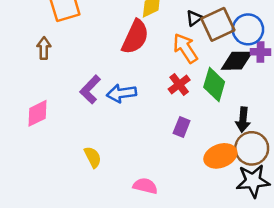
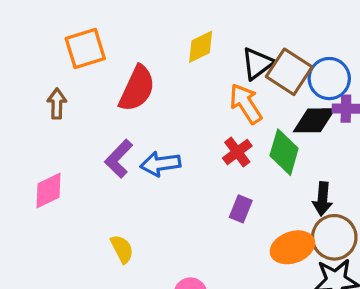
black triangle: (194, 18) -> (257, 64), size x1.5
brown square: (218, 24) -> (289, 72), turned -32
red semicircle: (135, 37) -> (137, 89), moved

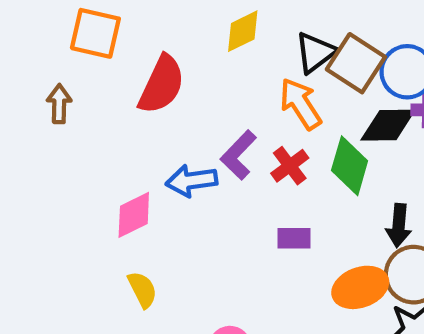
orange square: (85, 48) -> (95, 33), turned 30
purple L-shape: (119, 159) -> (239, 155), moved
pink diamond: (48, 191) -> (134, 215), moved
purple rectangle: (241, 209) -> (294, 238), turned 68

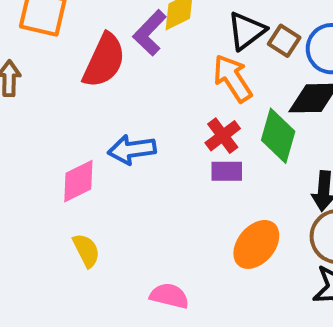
brown square: (356, 63) -> (284, 41), size x0.6
purple L-shape: (239, 155) -> (150, 33), moved
purple rectangle: (294, 238) -> (227, 171), moved
orange ellipse: (360, 287) -> (256, 244), moved, turned -30

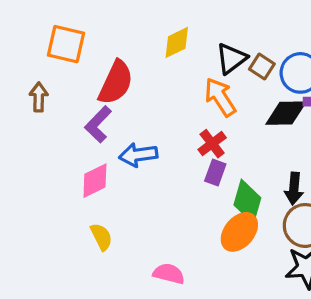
purple L-shape: (150, 33) -> (98, 124), moved
green diamond: (278, 136) -> (247, 201), moved
purple rectangle: (227, 171) -> (215, 173), turned -70

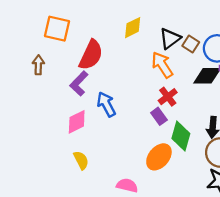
red cross: (212, 144) -> (168, 97), moved
blue arrow: (138, 155) -> (106, 104), turned 70
purple rectangle: (215, 173) -> (159, 116), turned -56
orange ellipse: (239, 232) -> (159, 157), moved

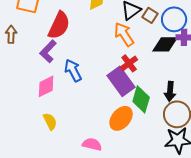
purple rectangle: (159, 116) -> (121, 81), size x1.8

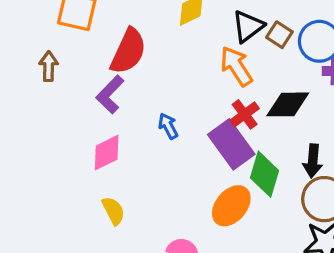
black diamond: (165, 44) -> (288, 104), moved
blue arrow: (73, 70) -> (168, 126), moved, size x0.7

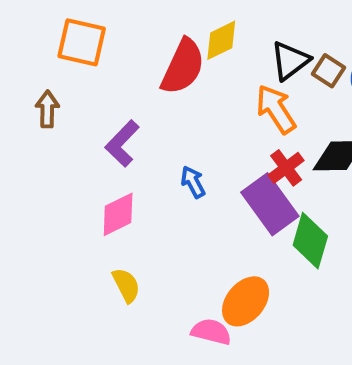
red semicircle: (128, 51) -> (183, 67), moved
orange ellipse: (231, 206) -> (246, 301), moved

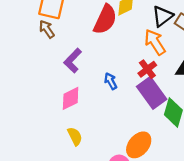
brown arrow: (47, 109) -> (47, 29), moved, turned -36
red cross: (286, 168) -> (147, 69), moved

